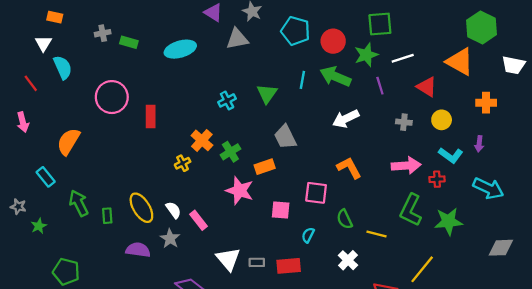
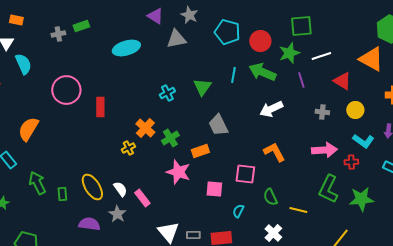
green rectangle: (129, 42) -> (81, 26), moved, turned -35

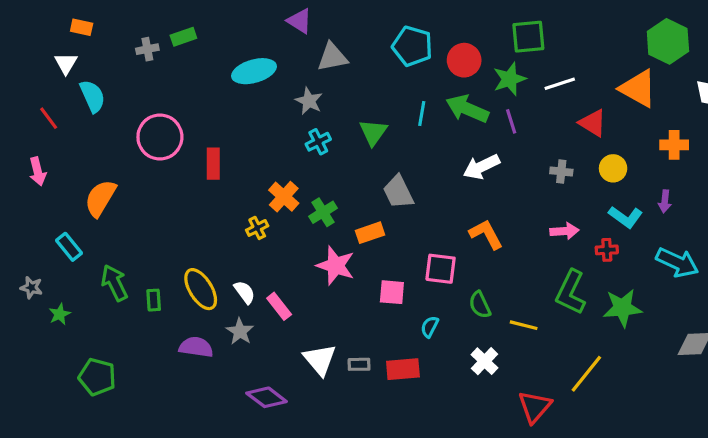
gray star: (189, 15) -> (309, 101), moved
purple line: (301, 80) -> (511, 121), moved
pink arrow: (324, 150) -> (564, 231), size x0.7

